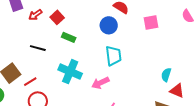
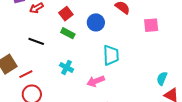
red square: (57, 17) -> (66, 14), moved
blue circle: (109, 25) -> (96, 22), moved
cyan cross: (70, 72) -> (66, 67), size x0.6

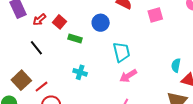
red square: (66, 14) -> (59, 22), moved
black line: (36, 41) -> (36, 48), moved, turned 42
pink arrow: (96, 81) -> (128, 76), moved

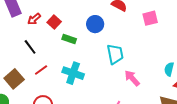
cyan cross: (80, 72) -> (73, 73), size x1.5
pink arrow: (128, 76) -> (132, 78), moved, turned 78
red line: (42, 87) -> (41, 70), moved

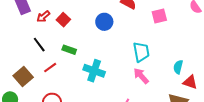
green rectangle: (69, 39) -> (69, 50), moved
cyan trapezoid: (115, 54) -> (141, 52), moved
cyan cross: (73, 73) -> (94, 71), moved

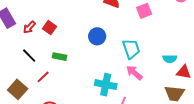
blue circle: (104, 22) -> (97, 36), moved
cyan semicircle: (178, 67) -> (170, 59), turned -96
cyan cross: (94, 71) -> (106, 85), moved

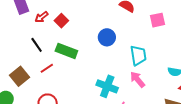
green rectangle: (59, 57) -> (66, 51), size x1.5

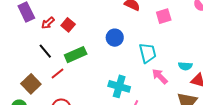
green rectangle: (66, 51) -> (76, 55), turned -40
pink arrow: (137, 79) -> (160, 76), moved

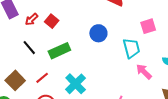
pink square: (164, 16) -> (148, 26), moved
red line: (57, 74) -> (42, 78), moved
cyan cross: (119, 86) -> (76, 84), moved, turned 30

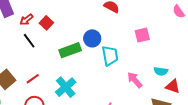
black line: (29, 48) -> (29, 41), moved
cyan trapezoid: (131, 48) -> (110, 56), moved
green rectangle: (59, 51) -> (70, 50), moved

